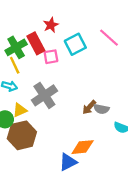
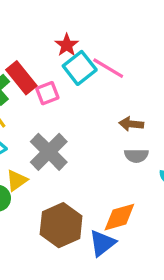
red star: (51, 25) -> (67, 45), moved
pink line: (109, 38) -> (108, 68), moved
brown arrow: (89, 107) -> (131, 124), moved, turned 64
brown hexagon: (22, 135) -> (61, 225), moved

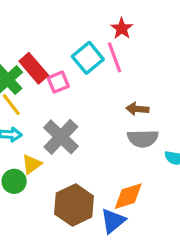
red star: (67, 45) -> (122, 28), moved
pink line: (108, 68) -> (115, 57), turned 40
gray semicircle: (136, 156) -> (143, 138), size x1.4

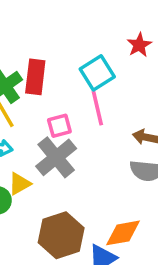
pink line: (115, 57) -> (97, 108), moved
red rectangle: (34, 68) -> (35, 77), turned 40
pink square: (58, 82) -> (59, 126), moved

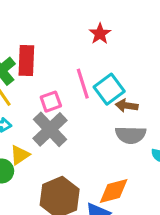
red star: (139, 45) -> (100, 34), moved
cyan square: (97, 73) -> (109, 89), moved

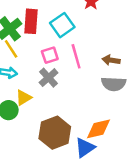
pink line: (83, 84) -> (76, 56), moved
cyan square: (109, 89) -> (62, 25), moved
gray cross: (50, 129) -> (49, 78), size x0.7

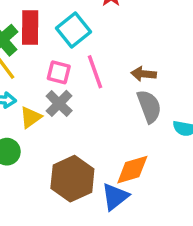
pink square: (50, 55) -> (59, 72), turned 36
gray semicircle: (114, 84) -> (149, 106), turned -110
yellow triangle: (24, 98) -> (31, 117), moved

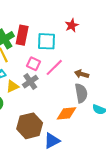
cyan square: (73, 30) -> (46, 41), turned 30
pink line: (95, 72) -> (54, 67), turned 54
orange diamond: (132, 170) -> (66, 113), moved

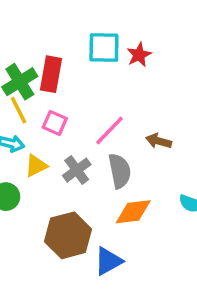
cyan square: (46, 41) -> (104, 48), moved
pink square: (34, 64) -> (55, 123), moved
gray cross: (30, 82) -> (77, 170), moved
gray semicircle: (81, 93) -> (120, 171), moved

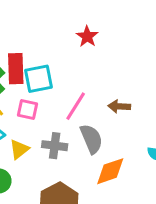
cyan square: (104, 48) -> (39, 79), moved
gray cross: (77, 170) -> (55, 146), turned -35

